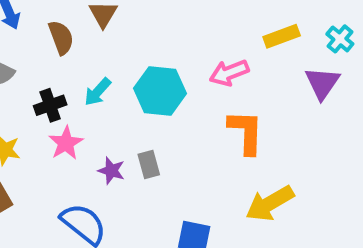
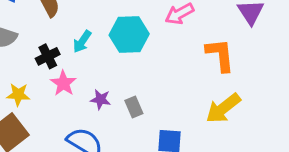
orange L-shape: (246, 132) -> (220, 55), moved
gray rectangle: (149, 165) -> (134, 107), moved

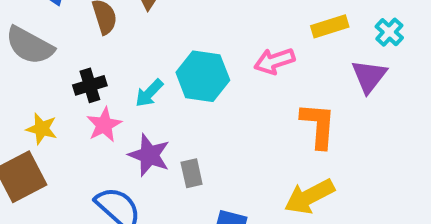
cyan arrow: (82, 41) -> (149, 93), moved
purple star: (100, 99) -> (149, 155), size x1.5

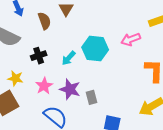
pink star: (104, 125) -> (44, 86), moved

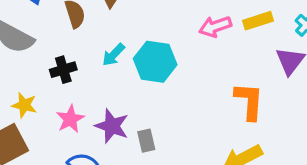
pink arrow: (131, 39) -> (215, 27), moved
cyan arrow: (69, 58) -> (113, 55), moved

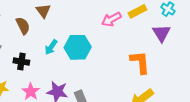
black cross: (63, 70) -> (21, 62), turned 35

